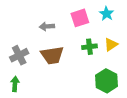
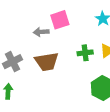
pink square: (80, 18) -> (60, 20), moved

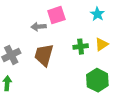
brown trapezoid: (47, 62) -> (44, 55), turned 115

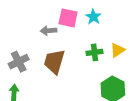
cyan star: (97, 14) -> (93, 17), moved
pink square: (56, 15) -> (68, 18), turned 30

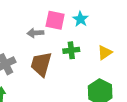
green cross: (95, 52) -> (71, 50), moved

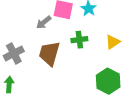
gray arrow: (35, 33) -> (44, 22), turned -35

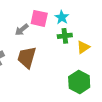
green cross: (79, 40) -> (65, 36), moved

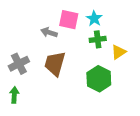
gray arrow: (22, 30) -> (49, 32), turned 56
green hexagon: (79, 82) -> (99, 79), moved

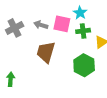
pink square: (69, 20) -> (62, 24), moved
gray cross: (19, 64) -> (15, 28), moved

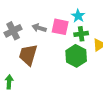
brown trapezoid: (46, 52) -> (28, 55), moved
green hexagon: (84, 65) -> (76, 56), moved

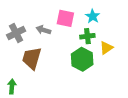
cyan star: (78, 16) -> (93, 16), moved
pink square: (60, 27) -> (65, 18), moved

